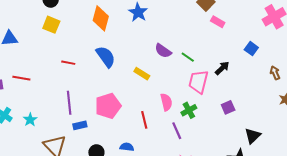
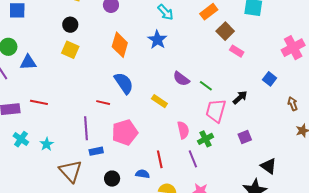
red line: (68, 63) -> (103, 103), moved
red line: (144, 120) -> (160, 159), moved
black triangle: (253, 136) -> (269, 166), turned -42

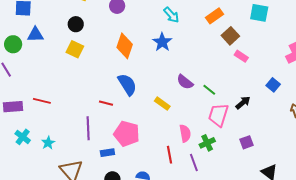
blue triangle: (28, 62) -> (35, 35), moved
pink pentagon: (125, 132) -> (127, 134), turned 30
blue rectangle: (96, 151) -> (107, 153), moved
red line: (160, 159) -> (170, 155), moved

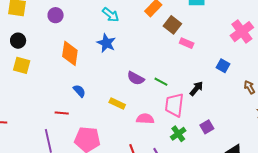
blue semicircle: (127, 84) -> (79, 91), size x0.6
pink semicircle: (185, 133) -> (145, 119), moved, turned -66
green cross: (207, 143) -> (178, 134), moved

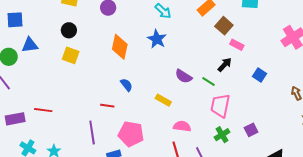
blue square: (223, 66) -> (260, 75), moved
black arrow: (196, 88) -> (225, 65), moved
pink semicircle: (145, 119) -> (182, 126), moved

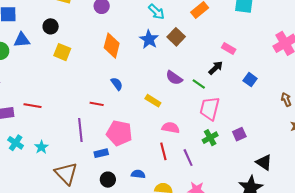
brown square: (224, 26) -> (176, 37), moved
black circle: (69, 30) -> (51, 26), moved

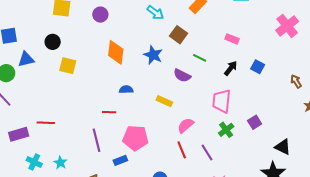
blue star: (149, 39) -> (153, 55), moved
black arrow: (216, 68) -> (231, 68), moved
blue semicircle: (117, 84) -> (126, 90), turned -48
green line: (199, 84) -> (200, 58), moved
pink semicircle: (171, 128) -> (186, 125), turned -42

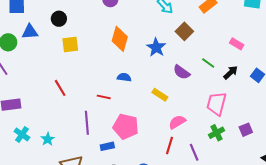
green line: (200, 58) -> (208, 63), moved
yellow square: (68, 66) -> (70, 45), turned -30
red line: (46, 123) -> (60, 88), moved, turned 48
red line: (182, 150) -> (170, 146), turned 30

